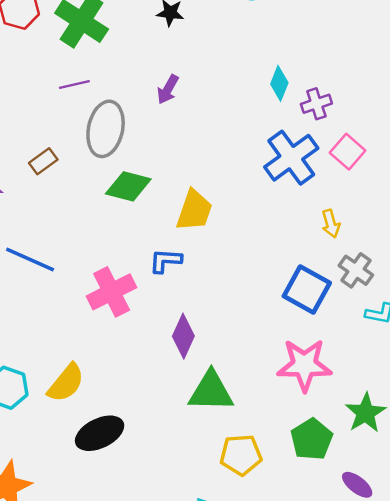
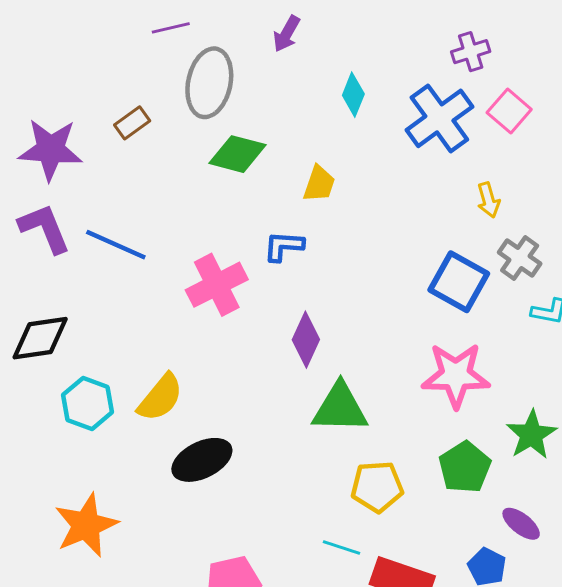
cyan diamond: (279, 83) -> (353, 95), moved
yellow trapezoid: (194, 210) -> (319, 184), size x0.7

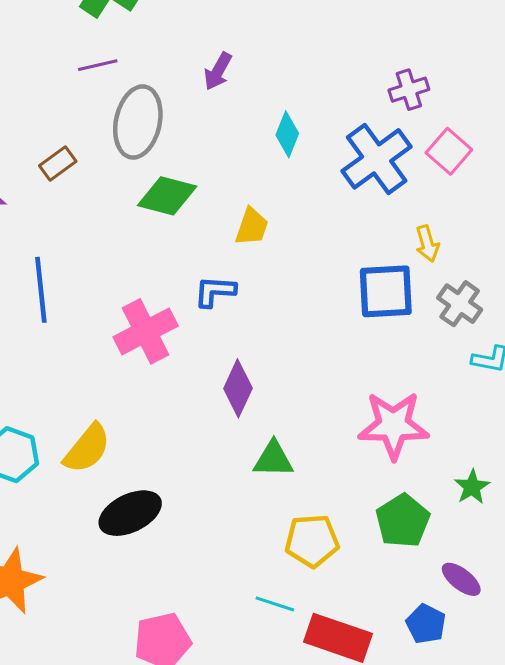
blue line: (116, 245) -> (41, 290), turned 60
blue square: (459, 282) -> (386, 291), moved, turned -32
green triangle: (340, 408) -> (273, 459), size x0.7
green star: (531, 435) -> (472, 487), size x0.7

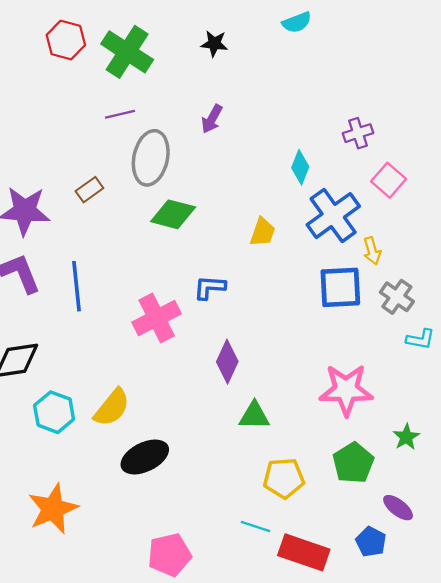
cyan diamond: (287, 134) -> (300, 167), moved
blue cross: (377, 159) -> (333, 216), moved
yellow trapezoid: (252, 227) -> (263, 232), moved

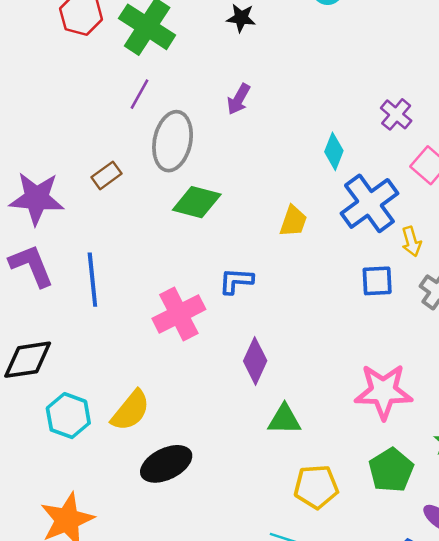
purple line: (120, 114) -> (139, 94), turned -48
purple cross: (358, 133) -> (396, 114), turned -32
blue square: (340, 287) -> (377, 281), size x0.7

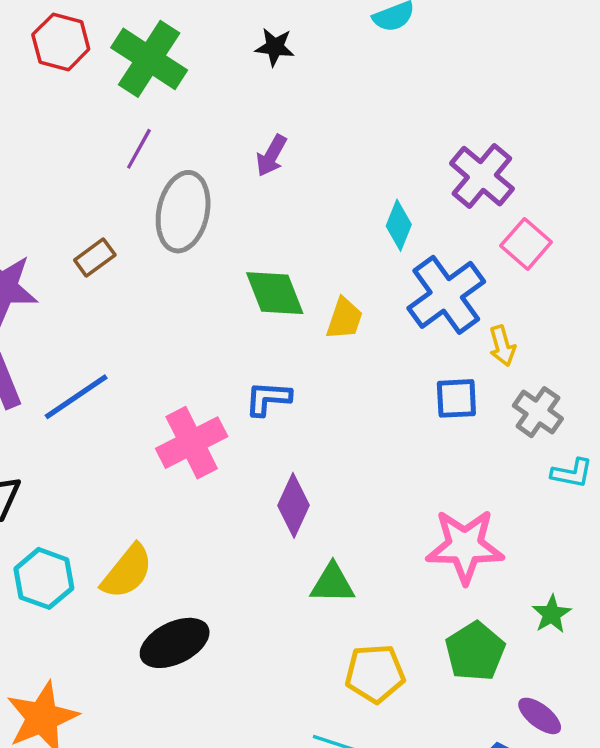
purple cross: (396, 114) -> (482, 176), size x1.5
green diamond: (197, 202) -> (275, 293), moved, turned 54
blue line: (92, 280) -> (76, 397), turned 62

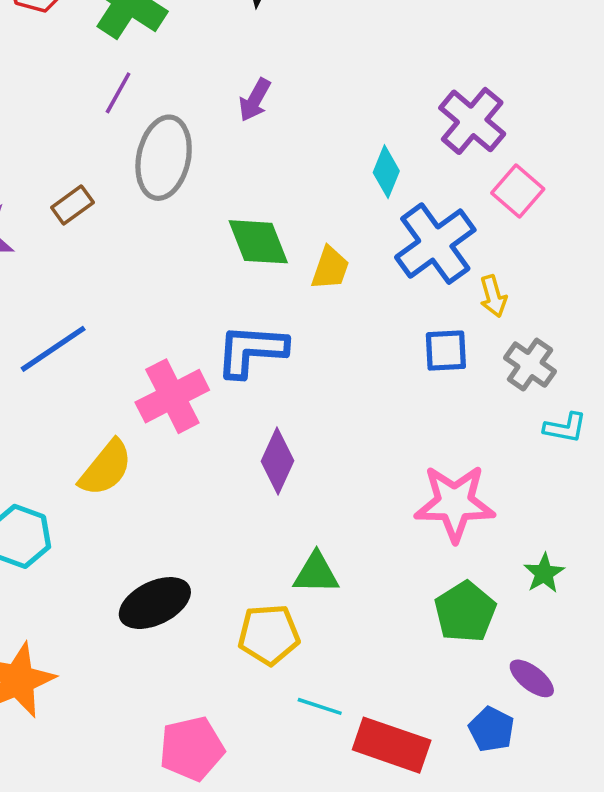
blue L-shape: (268, 398) -> (251, 351), size x1.5
yellow semicircle: (127, 572) -> (106, 468), moved
green triangle: (332, 584) -> (316, 573), moved
yellow pentagon: (375, 673) -> (269, 635), moved

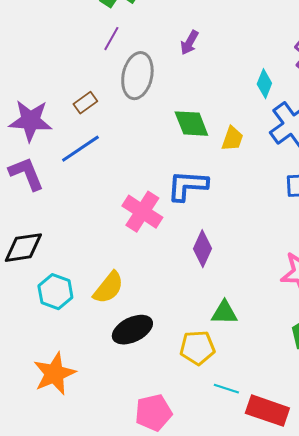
blue line: (53, 349) -> (80, 149), moved
pink cross: (172, 396) -> (142, 212), turned -30
yellow semicircle: (106, 468) -> (108, 288), moved

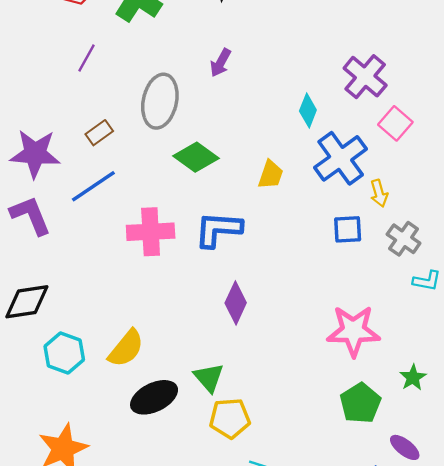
purple line: (111, 39) -> (86, 58), moved
green diamond: (191, 124) -> (196, 157), moved, turned -33
pink cross: (142, 212) -> (151, 232), moved, turned -36
green triangle: (224, 313) -> (209, 377), moved, turned 48

